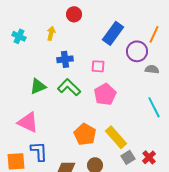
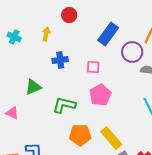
green L-shape: (69, 87) -> (64, 105), moved, turned -30
pink triangle: (28, 122) -> (12, 113), moved, size x0.6
orange pentagon: (85, 134) -> (80, 135), turned -30

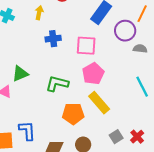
pink square: (93, 67) -> (86, 46), size x1.5
green triangle: (33, 87) -> (20, 74), moved
yellow rectangle: (111, 138) -> (99, 103), moved

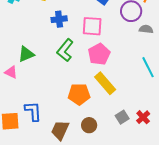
green L-shape: (57, 84) -> (65, 50), moved, turned -65

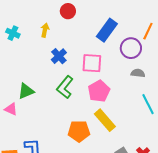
blue cross: (59, 19) -> (59, 56), turned -35
gray semicircle: (146, 29) -> (138, 73), moved

